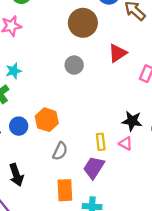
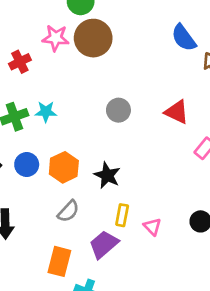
brown circle: (83, 23) -> (93, 38), moved
red triangle: (118, 53) -> (177, 112), turned 42
cyan star: (14, 71) -> (46, 112), moved
black star: (132, 121) -> (107, 175), moved

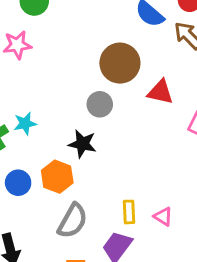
brown circle: (93, 38) -> (120, 63), moved
black star: (107, 175) -> (82, 144), moved
gray semicircle: (68, 211) -> (72, 221), size x1.4

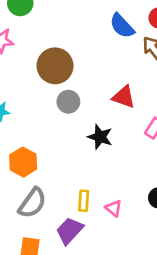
brown circle: (120, 63) -> (55, 66), moved
black star: (82, 144) -> (100, 137), moved

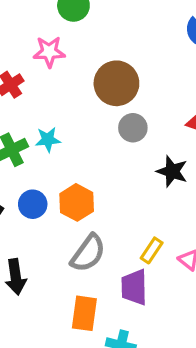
yellow rectangle: (84, 201) -> (152, 250), turned 30
purple trapezoid: (70, 231) -> (134, 287), turned -44

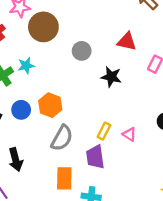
brown circle: (116, 83) -> (43, 27), moved

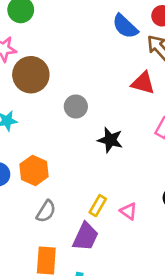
red triangle: (127, 42) -> (143, 83), moved
gray semicircle: (62, 138) -> (46, 211), size x0.7
purple trapezoid: (95, 157) -> (85, 237), turned -150

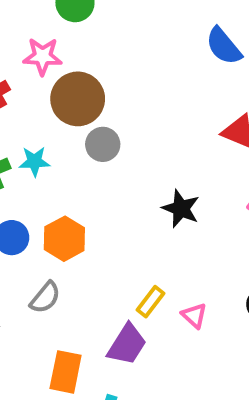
gray circle: (76, 107) -> (103, 144), moved
gray semicircle: (46, 211) -> (45, 298), moved

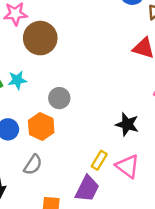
gray circle: (103, 144) -> (59, 98), moved
black star: (181, 209) -> (127, 124), moved
pink triangle: (194, 316) -> (128, 166), size x1.5

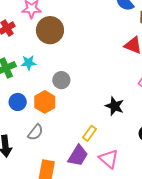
pink triangle: (128, 166) -> (109, 159), moved

